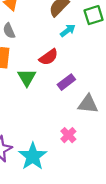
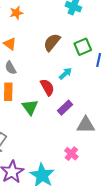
cyan arrow: (68, 31) -> (65, 74), moved
red semicircle: (49, 57) -> (47, 87), turned -78

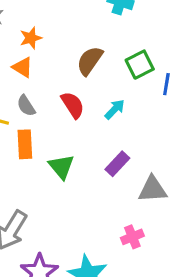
orange star: (16, 13) -> (31, 38), moved
red semicircle: (47, 87) -> (73, 105), moved
pink cross: (71, 154) -> (132, 237), turned 32

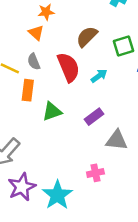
red semicircle: (73, 105) -> (68, 67), size x1.4
green triangle: (61, 167) -> (52, 111), turned 40

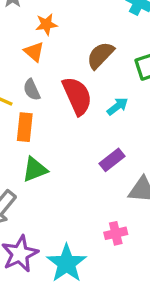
green triangle: (52, 111) -> (35, 169), moved

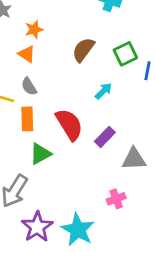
red semicircle: (77, 96) -> (69, 124), moved

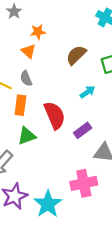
pink cross: (116, 199) -> (84, 183), size x1.6

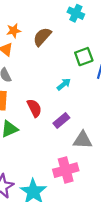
brown semicircle: (76, 55) -> (42, 37), moved
red semicircle: (55, 115) -> (34, 108), size x0.7

